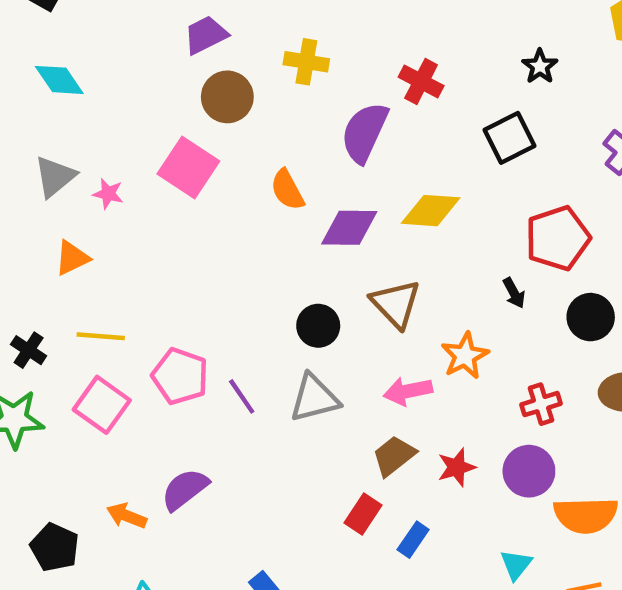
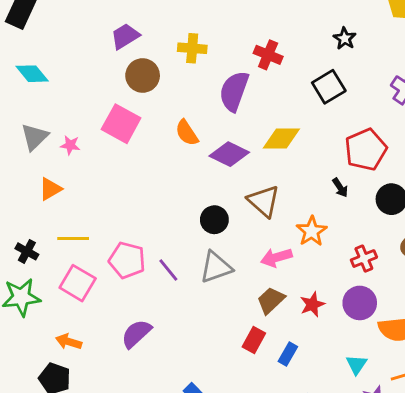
purple diamond: (349, 228) -> (229, 154), turned 30
orange arrow: (127, 516) -> (69, 342), moved

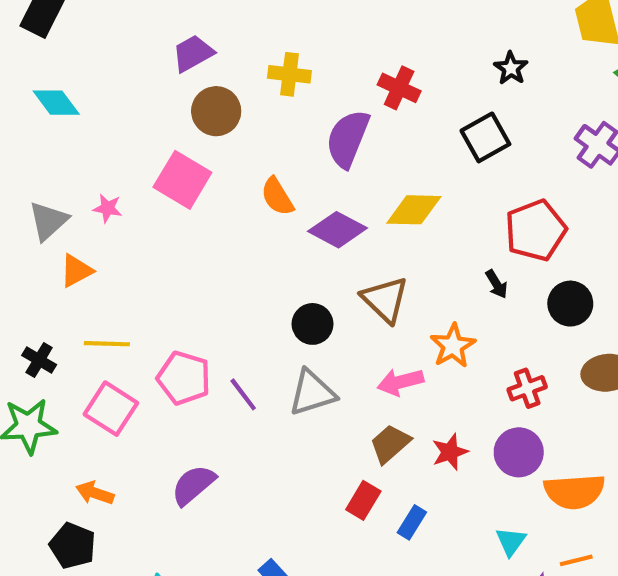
gray triangle: (35, 137) -> (48, 221), moved

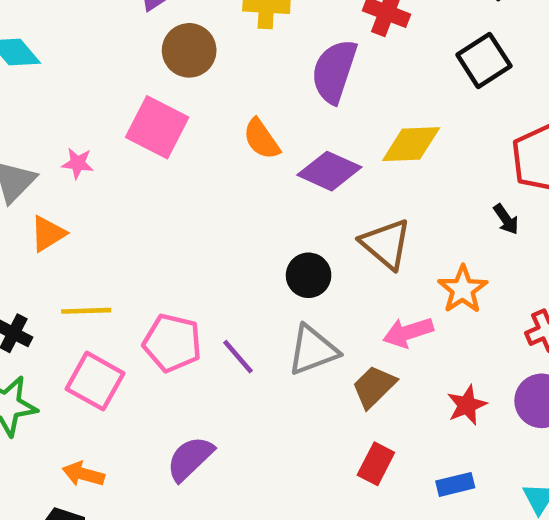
brown trapezoid: (390, 444) -> (374, 387), moved
blue rectangle: (412, 522) -> (455, 484), moved, turned 48

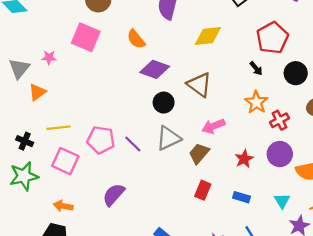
purple diamond: (329, 171) -> (155, 69), moved
orange star: (463, 289) -> (256, 102), moved
blue rectangle: (455, 484) -> (241, 197), turned 35

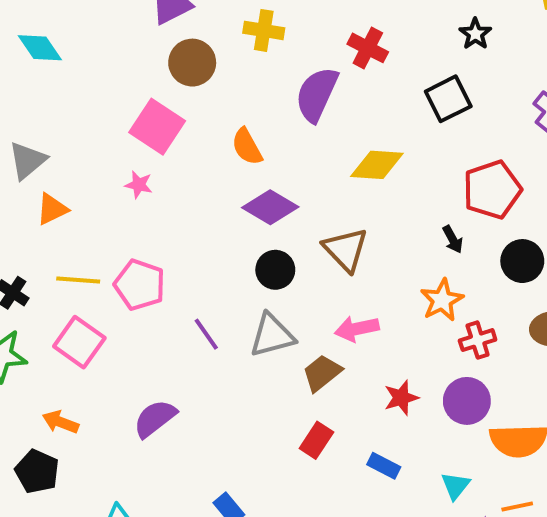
pink star: (49, 57) -> (139, 185), moved
pink pentagon: (101, 140) -> (140, 285), moved

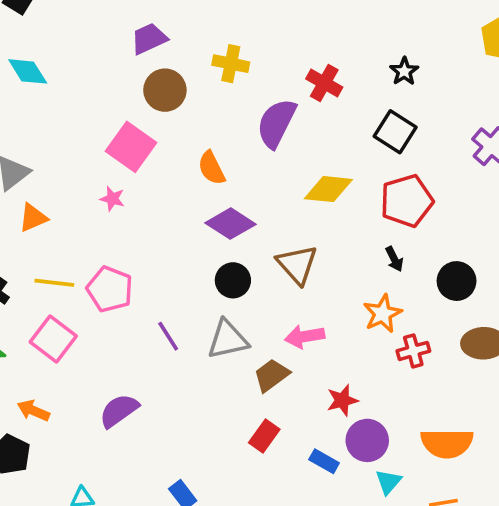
black star: (475, 34) -> (404, 71), moved
black square: (448, 99) -> (395, 132), turned -33
red pentagon: (492, 190) -> (407, 201), moved
purple circle: (467, 401) -> (367, 440), moved

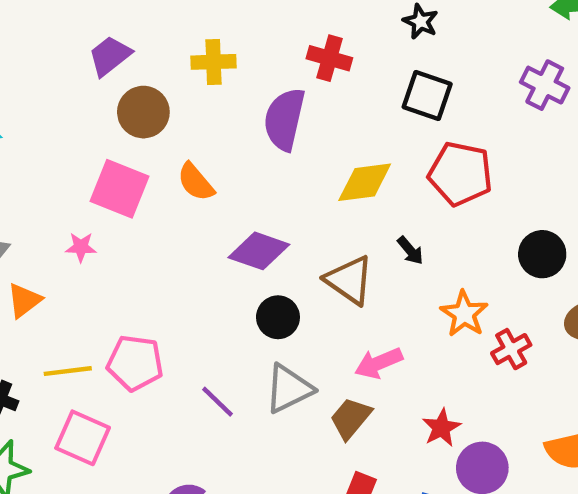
orange semicircle: (212, 168) -> (196, 182), moved
pink star: (112, 199) -> (81, 247), moved
red pentagon: (407, 201) -> (460, 174), turned -30
black arrow: (394, 259) -> (410, 251), moved

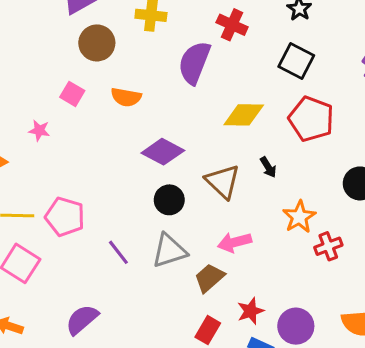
orange semicircle: (196, 182) -> (126, 97), turned -48
pink square: (120, 189) -> (72, 94), size x0.6
red star: (441, 428) -> (250, 311), moved

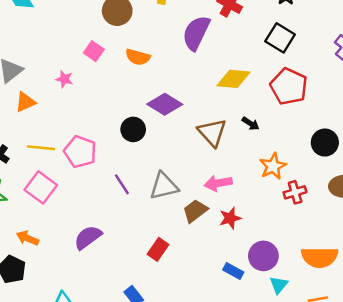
black arrow: (268, 167) -> (251, 124), turned -30
black circle: (169, 200) -> (133, 129), moved
red star: (250, 311) -> (230, 218), moved
red rectangle: (208, 330) -> (158, 249), moved

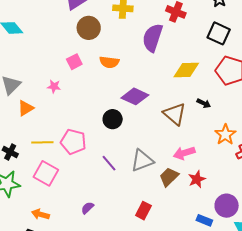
pink square: (94, 51) -> (74, 62), turned 35
purple semicircle: (88, 237) -> (87, 208), size x0.6

